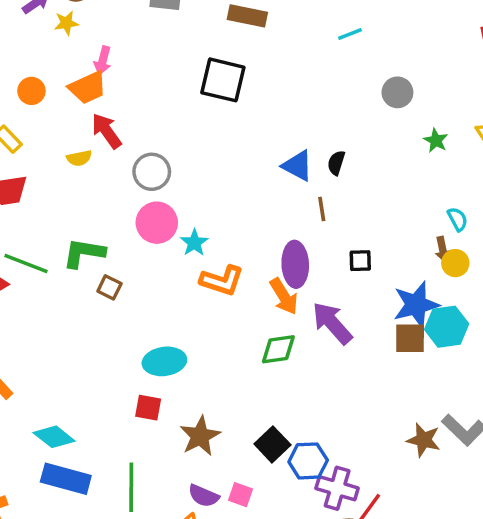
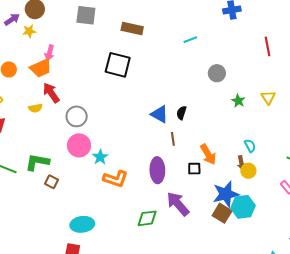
orange arrow: (284, 296) -> (208, 154), moved
brown square: (410, 338) -> (222, 213), turned 30

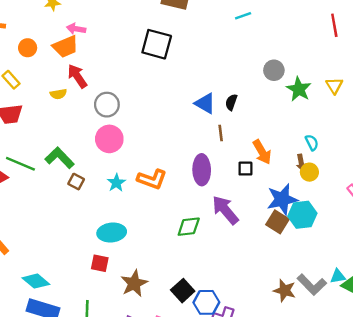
pink arrow: (50, 53) -> (76, 29), turned 84
gray circle: (217, 73) -> (274, 70), moved
green star: (238, 101) -> (299, 89), size x1.5
cyan star: (100, 157) -> (116, 183), moved
green L-shape: (37, 162) -> (60, 158), turned 35

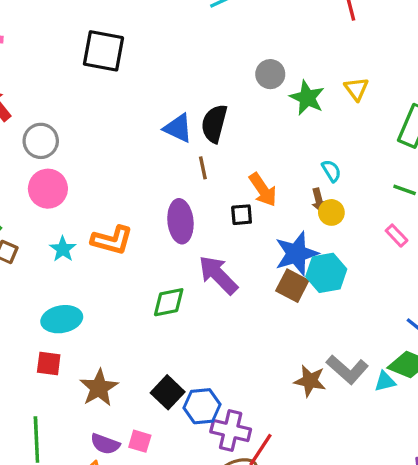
black semicircle: (231, 102) -> (214, 124), size x1.6
cyan triangle: (338, 276) -> (385, 381), moved

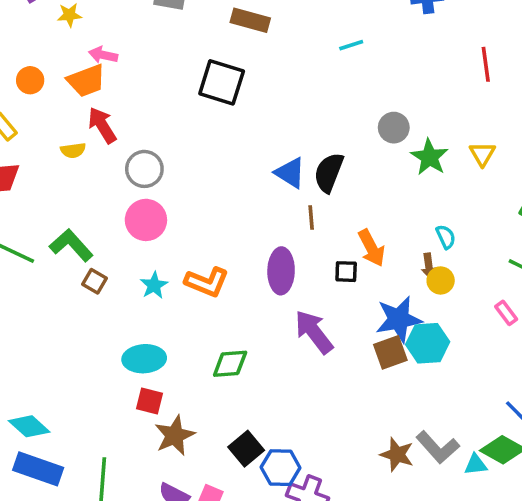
brown square: (292, 286) -> (390, 352), turned 36
green diamond: (169, 302) -> (230, 364), moved
red square: (49, 364) -> (150, 401), moved

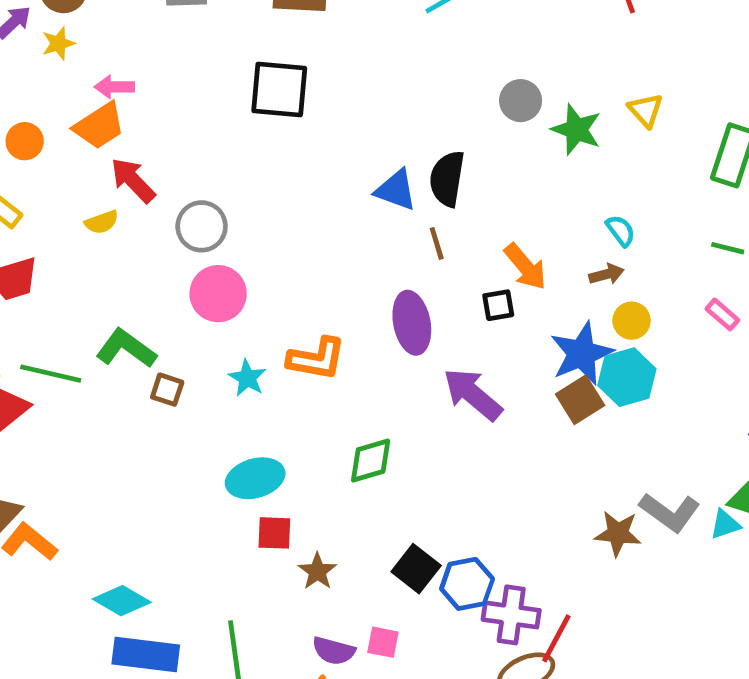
brown arrow: (429, 266) -> (606, 274), turned -85
yellow circle: (441, 280) -> (632, 321), moved
brown star: (175, 435) -> (317, 571), size x0.7

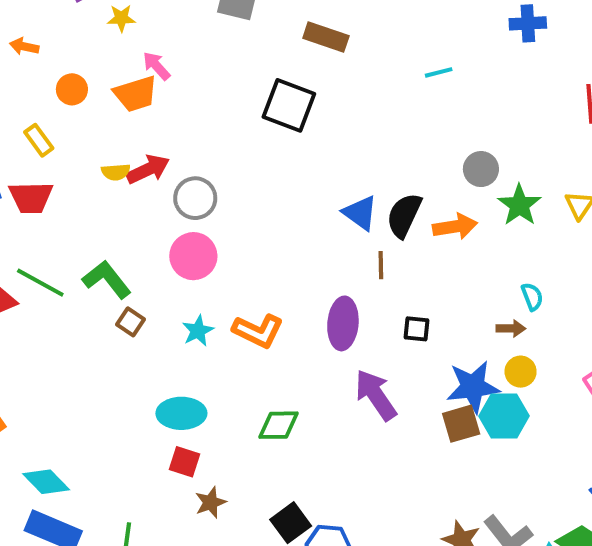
pink arrow: (114, 87) -> (157, 66), turned 32
red arrow: (133, 180) -> (148, 169), moved, turned 93
orange arrow: (525, 267) -> (455, 227), moved, turned -75

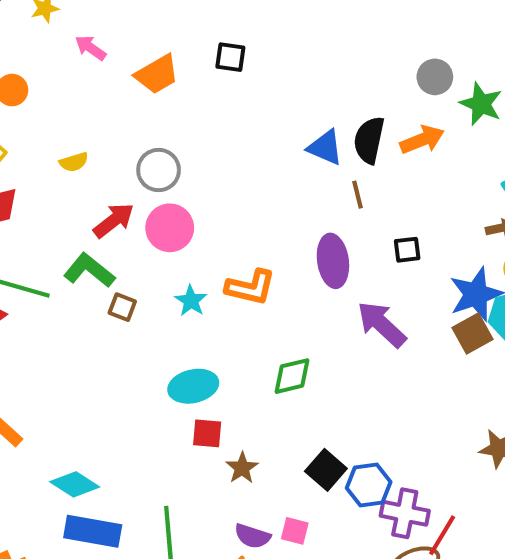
orange trapezoid: (136, 94) -> (157, 74), moved
black square: (289, 105) -> (230, 57), size x0.6
red arrow: (148, 169) -> (114, 220), moved

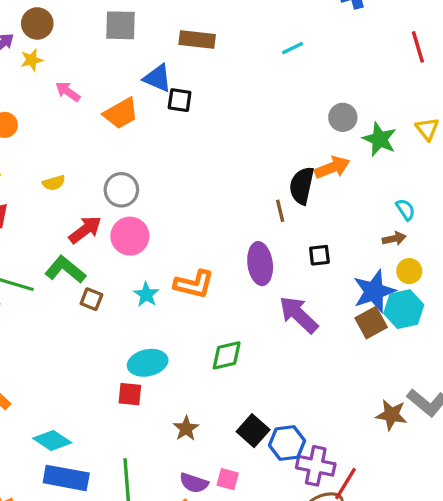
black semicircle: (369, 140) -> (302, 186), moved
blue triangle: (325, 148) -> (158, 78), moved
red square: (207, 433) -> (130, 394), moved

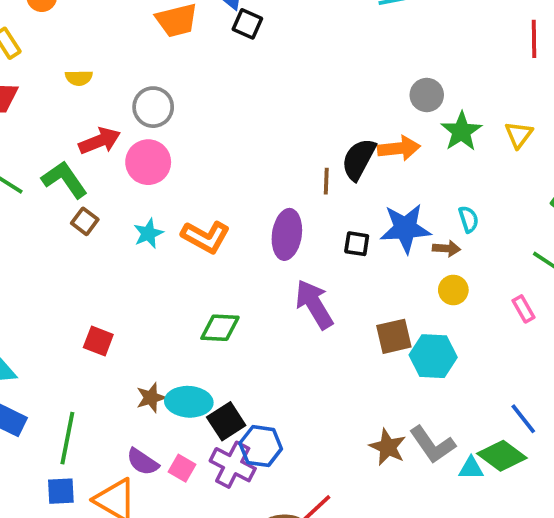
blue star: (374, 291) -> (405, 228), moved
cyan hexagon: (404, 309) -> (433, 356), moved
cyan ellipse: (148, 363) -> (189, 402), moved
purple cross: (316, 466) -> (233, 465), moved

